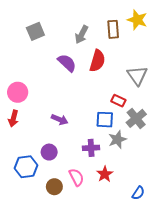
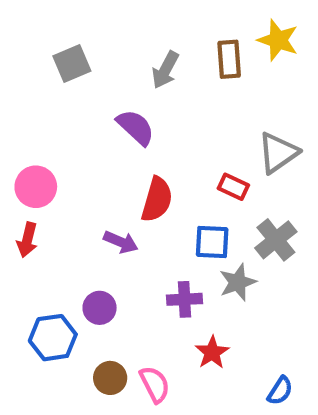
red semicircle: (97, 61) -> (157, 199), moved
gray triangle: (137, 75) -> (278, 153), turned 30
red rectangle: (118, 101) -> (233, 187), moved
pink semicircle: (76, 177) -> (155, 384), moved

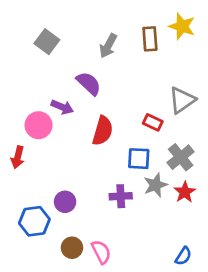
gray square: (72, 64) -> (47, 42), turned -30
pink circle: (36, 187) -> (39, 125), moved
purple arrow: (121, 242) -> (62, 107), moved
red star: (212, 352) -> (185, 192), moved

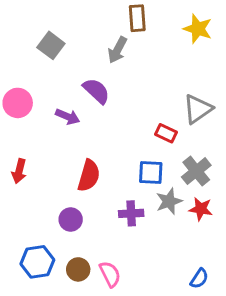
brown rectangle: (150, 39) -> (137, 18), moved
pink circle: (39, 125) -> (18, 103), moved
red semicircle: (103, 131) -> (89, 176), moved
red star: (185, 192) -> (201, 209), turned -30
blue hexagon: (34, 221) -> (37, 262), moved

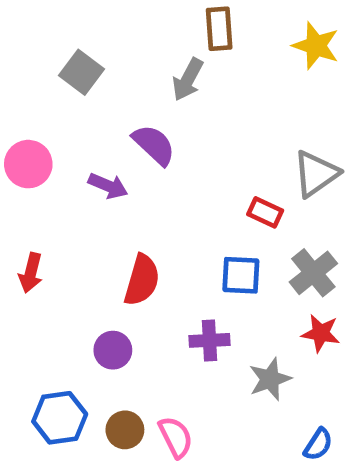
gray star: (169, 201) -> (270, 379), moved

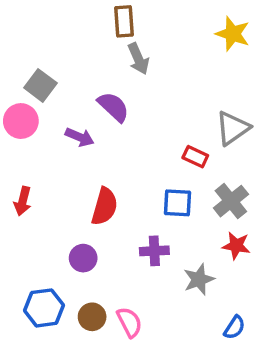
brown rectangle: (219, 29) -> (124, 21), moved
gray square: (81, 72) -> (40, 85), moved
gray arrow: (188, 79) -> (138, 59), turned -52

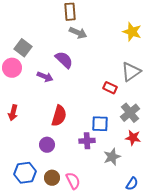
yellow star: (233, 34) -> (132, 32), moved
gray arrow: (138, 59) -> (78, 33), turned -42
blue square: (178, 203) -> (100, 124), moved

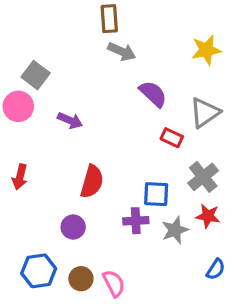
yellow star: (132, 32) -> (206, 50), turned -30
purple semicircle: (64, 60) -> (153, 94), moved
gray star: (112, 157) -> (175, 230), moved
blue semicircle: (132, 184) -> (216, 269), moved

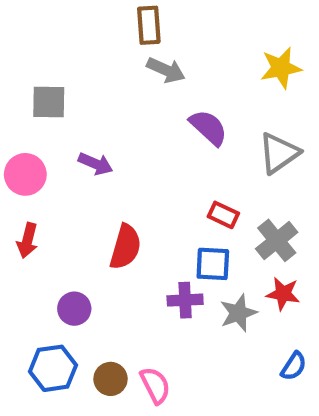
gray square: (36, 75) -> (49, 102), turned -36
pink circle: (18, 106) -> (25, 174), moved
red rectangle: (172, 138) -> (223, 215), moved
purple circle: (73, 227) -> (74, 309), moved

